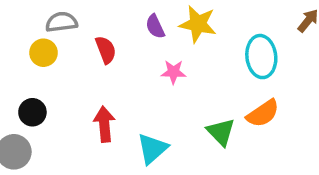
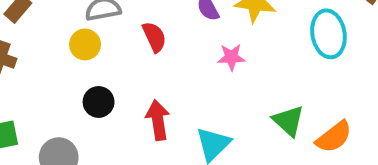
black circle: (32, 112) -> (99, 102), moved
orange semicircle: (263, 113) -> (334, 137), moved

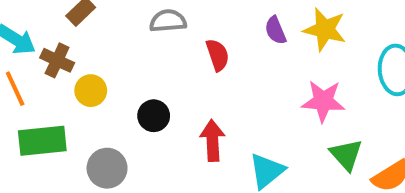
yellow circle: (85, 44) -> (91, 91), moved
pink star: (231, 57) -> (323, 101), moved, size x1.5

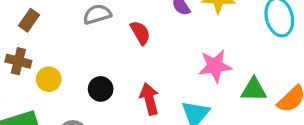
pink star: (323, 101) -> (215, 66), moved
green triangle: (346, 155) -> (254, 90), turned -36

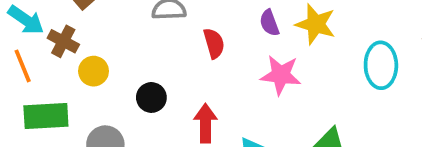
pink star: (215, 66) -> (281, 75), moved

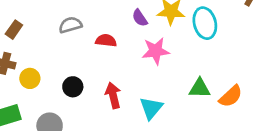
red semicircle: (214, 43) -> (106, 40), turned -54
cyan ellipse: (381, 65) -> (205, 23), moved

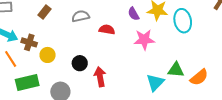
brown rectangle: (14, 30) -> (44, 12), moved
red arrow: (113, 95) -> (100, 77), moved
cyan triangle: (151, 108) -> (155, 82), moved

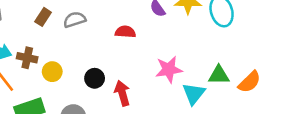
gray semicircle: (81, 16) -> (75, 20), moved
pink star: (144, 40) -> (169, 69), moved

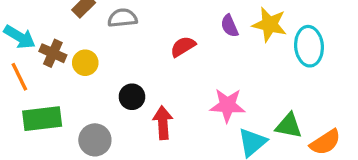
red semicircle: (125, 32) -> (183, 47), turned -48
yellow circle: (52, 72) -> (85, 63), moved

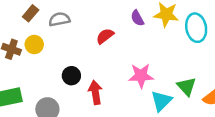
yellow circle: (85, 63) -> (34, 44), moved
green triangle: (289, 126) -> (187, 86), turned 42

